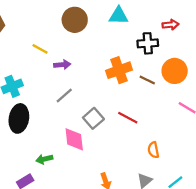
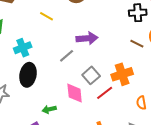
purple arrow: (62, 65) -> (87, 38), moved, size x1.5
orange cross: (119, 70) -> (122, 74), moved
red line: (128, 118) -> (105, 93), moved, turned -66

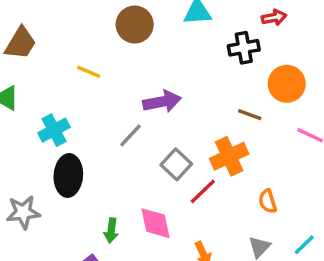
brown line: (137, 44) -> (250, 115), moved
pink diamond: (75, 93) -> (155, 223), moved
green arrow: (49, 109) -> (111, 230), turned -64

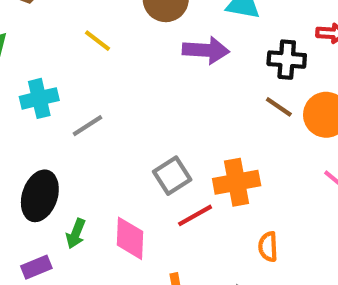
purple arrow: (162, 102) -> (206, 50), moved
brown line: (250, 115) -> (279, 107), moved
gray line: (131, 135) -> (88, 126), moved
black ellipse: (68, 175) -> (40, 196), moved

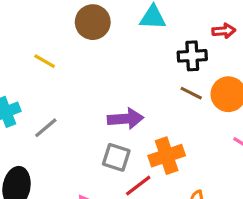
purple arrow: (206, 50) -> (126, 119), moved
gray square: (172, 176) -> (116, 157), turned -32

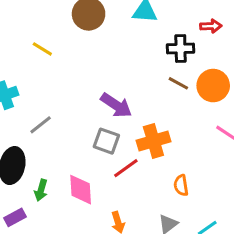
purple arrow: (126, 119) -> (116, 105), turned 36
gray line: (46, 128) -> (41, 125), moved

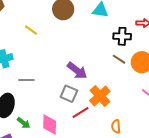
gray line: (41, 125) -> (26, 80), turned 35
orange cross: (153, 141) -> (100, 96), turned -30
green arrow: (41, 190) -> (24, 123), turned -72

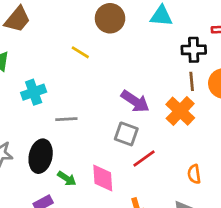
yellow line: (31, 30) -> (80, 52), moved
brown line: (119, 59) -> (192, 81), turned 56
orange cross: (100, 96) -> (180, 111), moved

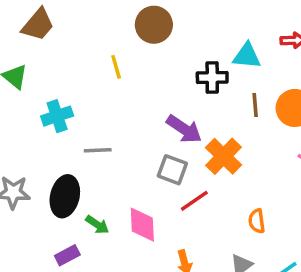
cyan triangle: (161, 16) -> (247, 56), moved
black cross: (194, 50) -> (212, 78), moved
yellow line: (80, 52) -> (116, 67), turned 42
orange cross: (180, 111) -> (224, 156), moved

